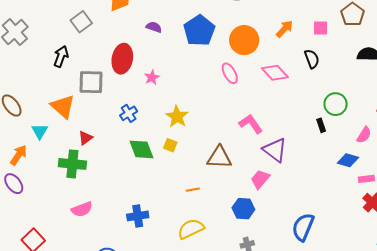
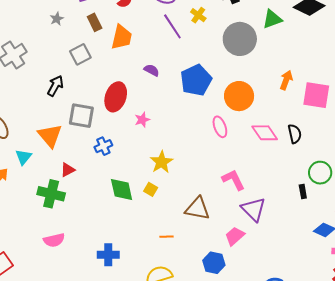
pink square: (320, 28) -> (316, 95), size x1.8
orange arrow: (284, 29) -> (286, 80), moved, turned -30
black semicircle: (312, 59) -> (295, 134), moved
blue cross: (129, 113) -> (103, 146), moved

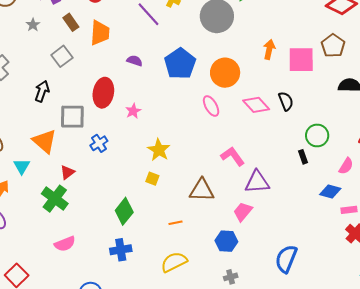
green diamond: (122, 189) -> (124, 211), moved, turned 60
green cross: (51, 194) -> (55, 199), turned 32
purple triangle: (254, 209) -> (257, 182), turned -40

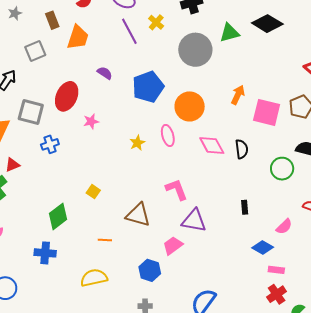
green circle: (317, 135) -> (282, 169), moved
yellow star: (159, 150) -> (137, 143), moved, size x0.7

